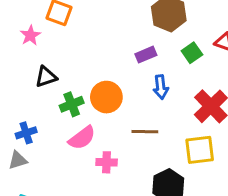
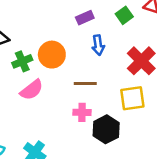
pink cross: (107, 162) -> (82, 112), moved

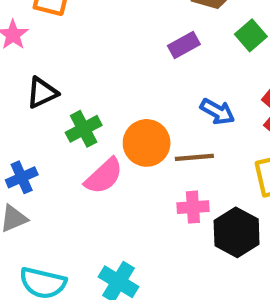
blue arrow: (98, 45) -> (217, 112), moved, turned -48
orange circle: (52, 55) -> (147, 143), moved

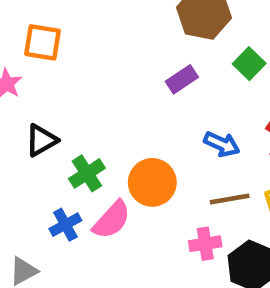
brown line: (194, 157) -> (230, 199), moved
blue cross: (22, 177) -> (65, 225), moved

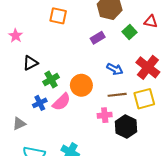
orange square: (42, 42) -> (58, 16), moved

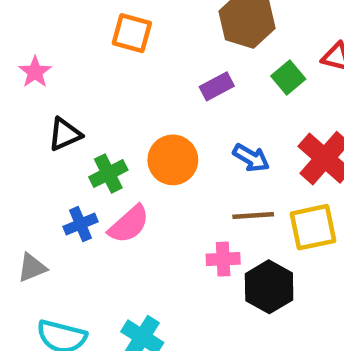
orange circle: (81, 85) -> (173, 160), moved

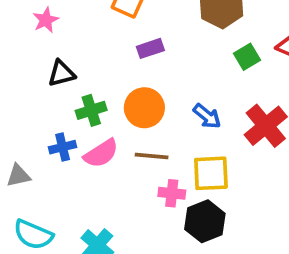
purple rectangle: (217, 86) -> (150, 48), moved
brown line: (253, 215) -> (152, 156), moved
yellow square: (313, 227) -> (211, 173), moved

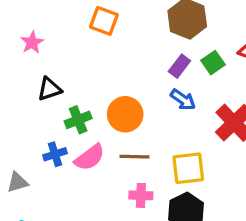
purple rectangle: (150, 48) -> (179, 66), moved, turned -30
blue arrow: (207, 116) -> (183, 100), moved
pink cross: (172, 193) -> (141, 195), moved

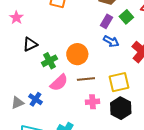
blue cross: (55, 154) -> (35, 99), moved, turned -32

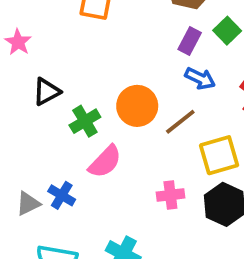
brown line: (86, 79) -> (180, 122), moved, turned -30

